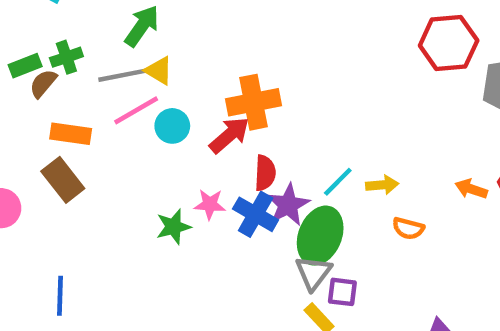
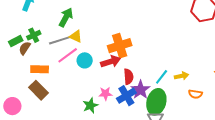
red arrow: (229, 135) -> (111, 62), turned 30
blue cross: (256, 214) -> (126, 96), turned 36

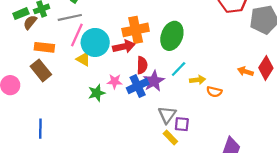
yellow triangle: (76, 36) -> (83, 59), moved
pink line: (68, 55) -> (77, 35), turned -35
cyan circle: (85, 60) -> (95, 42), size x1.6
yellow arrow: (182, 76) -> (198, 80), moved
green ellipse: (156, 102) -> (172, 36), moved

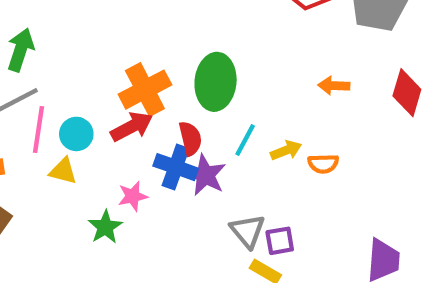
cyan circle: (95, 42) -> (76, 134), size x0.6
red semicircle: (142, 65) -> (190, 138), moved
orange arrow: (245, 71) -> (334, 86), moved
blue cross: (138, 86) -> (176, 167), moved, turned -30

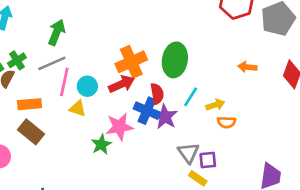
orange semicircle: (323, 164) -> (226, 122), moved
pink star: (133, 196) -> (119, 127), size x1.5

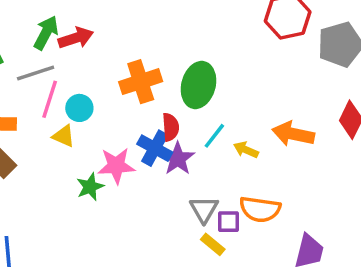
orange arrow: (247, 67) -> (293, 134), moved, size x1.6
red arrow: (122, 84) -> (76, 38), moved
yellow arrow: (215, 105) -> (246, 150), turned -144
orange semicircle: (226, 122) -> (260, 209), moved, size x1.6

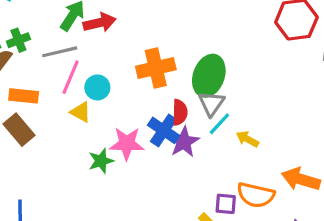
orange arrow: (293, 134) -> (301, 179), moved
gray triangle: (204, 209) -> (211, 104), moved

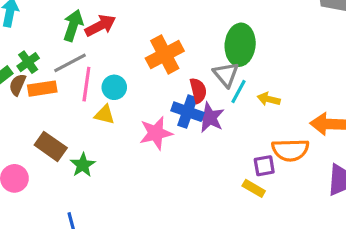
green ellipse: (209, 76) -> (240, 45), moved
orange rectangle: (24, 96) -> (42, 89), moved
green star: (101, 161) -> (83, 165), moved

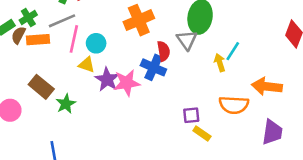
cyan line: (239, 92) -> (233, 51), moved
yellow arrow: (269, 99) -> (220, 63), turned 54
purple star: (209, 117) -> (107, 79), moved
purple square: (264, 166) -> (191, 115), moved

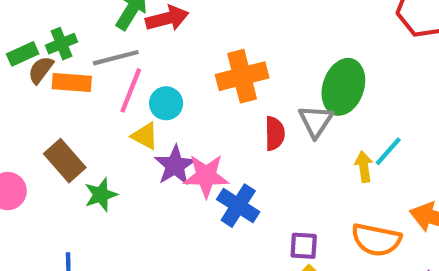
blue cross: (153, 67) -> (238, 206), moved

